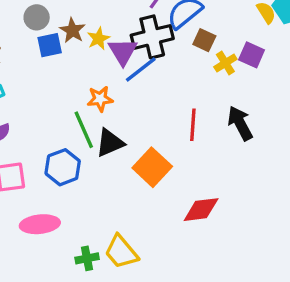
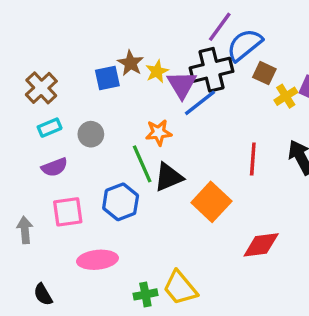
gray circle: (37, 17) -> (91, 134), moved

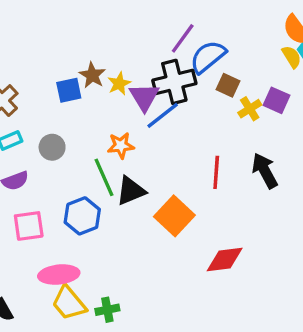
yellow trapezoid: (180, 288) -> (69, 303), moved

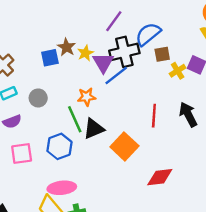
purple line: (183, 38) -> (114, 21), moved
brown square: (228, 85) -> (162, 54), turned -35
pink ellipse: (59, 275) -> (62, 188), moved

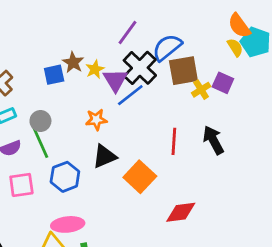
black cross: (124, 52) -> (140, 68), turned -32
brown square: (162, 54) -> (183, 71), size x1.6
green line: (75, 119) -> (40, 143), moved

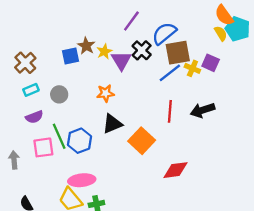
black cross: (140, 68) -> (142, 50), size x0.7
yellow cross: (201, 90) -> (192, 68), turned -35
blue line: (130, 95) -> (170, 73), moved
black arrow: (213, 140) -> (203, 110), turned -80
green line: (40, 143) -> (59, 136), moved

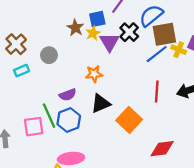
blue square: (70, 56) -> (97, 19), moved
gray circle: (59, 94) -> (49, 55), moved
purple semicircle: (34, 117) -> (68, 95), moved

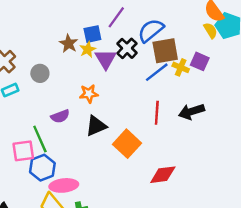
blue hexagon: (69, 120) -> (42, 168), moved

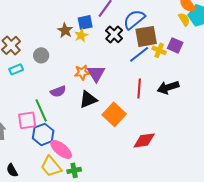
purple triangle: (106, 59) -> (96, 73), moved
pink ellipse: (64, 185) -> (61, 149), turned 45

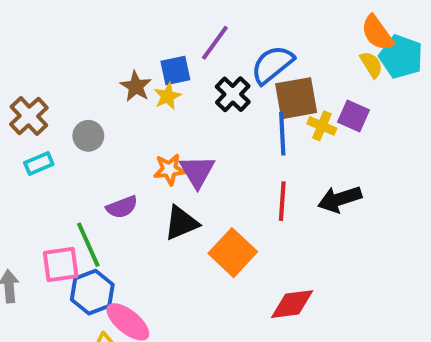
blue line: (139, 54) -> (282, 134), turned -55

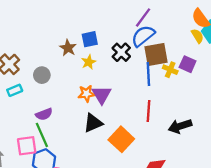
purple line: (215, 43) -> (143, 17), moved
yellow star: (167, 96) -> (89, 62), moved
black arrow: (340, 199) -> (180, 126), moved
purple semicircle: (122, 207) -> (44, 114), moved

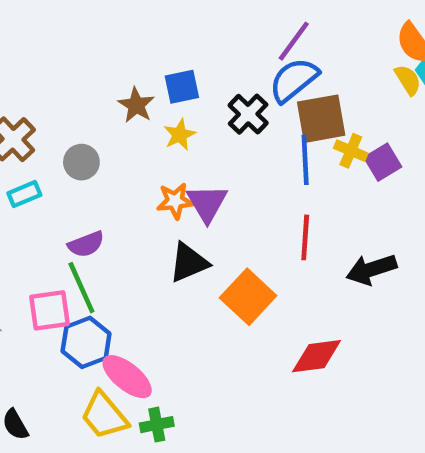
purple square: (188, 64) -> (383, 162), moved, turned 35

